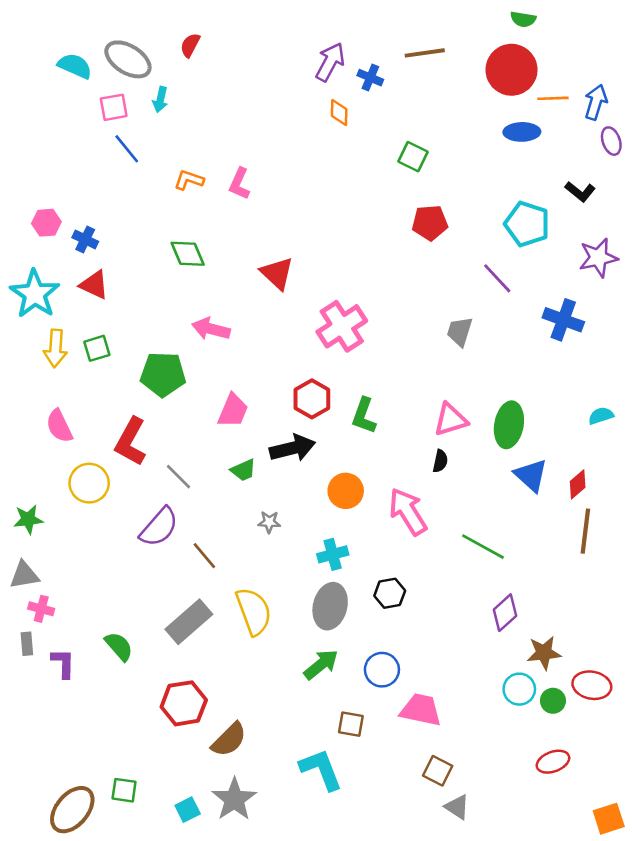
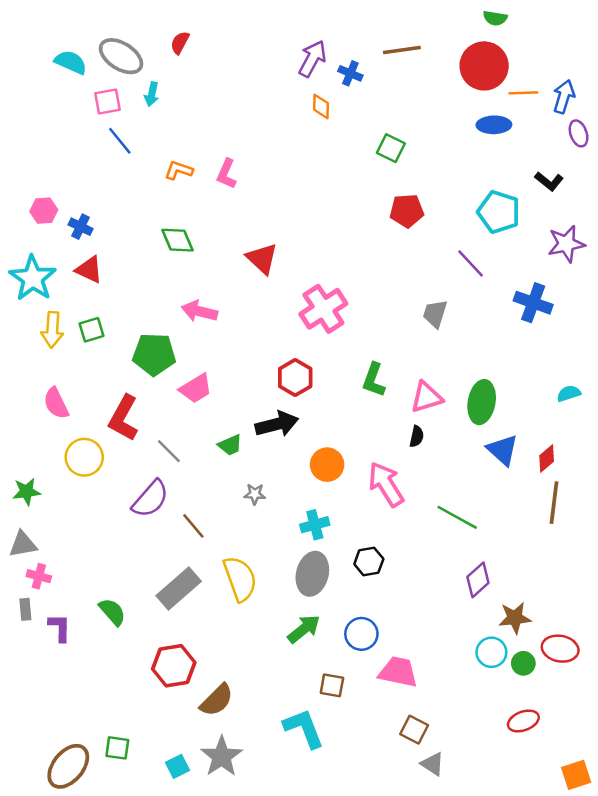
pink trapezoid: (233, 411) -> (196, 389), moved, turned 36
green L-shape: (364, 416) -> (374, 380), moved

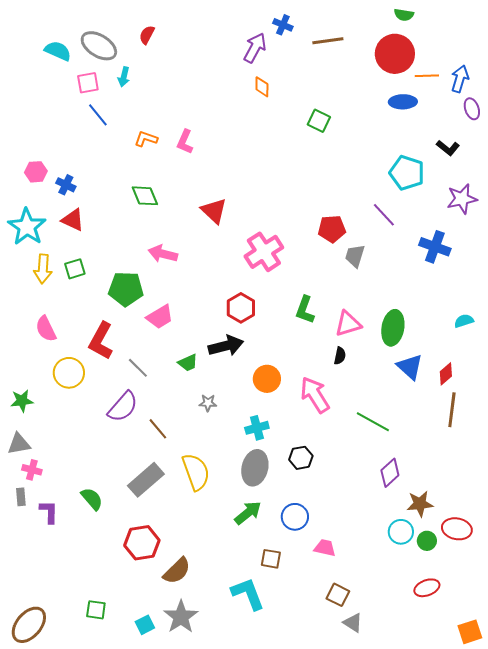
blue cross: (350, 73) -> (283, 25), moved
red pentagon: (407, 211) -> (332, 229), moved
pink trapezoid: (398, 672) -> (325, 548), size x0.7
brown ellipse: (68, 766) -> (29, 625), moved

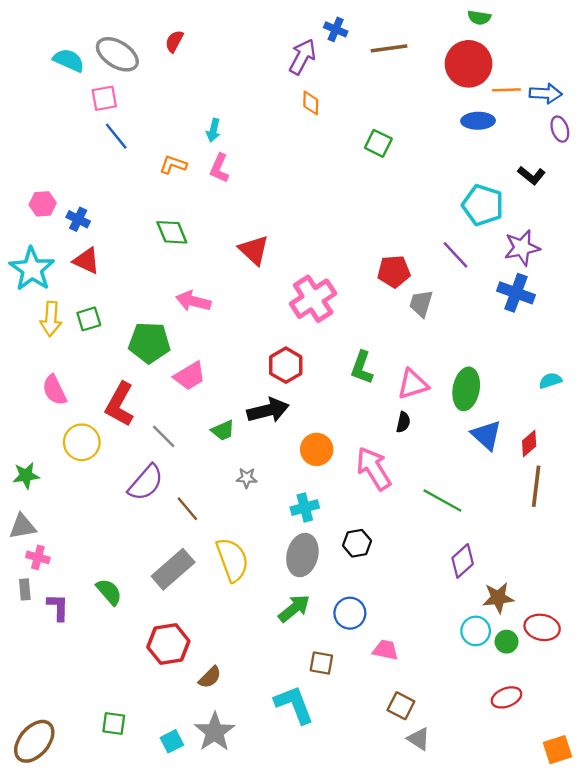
cyan arrow: (124, 77) -> (213, 130), moved
blue arrow: (460, 79) -> (546, 93), turned 76
purple star: (462, 199) -> (522, 248), moved
brown semicircle: (177, 571) -> (210, 677), size x0.7

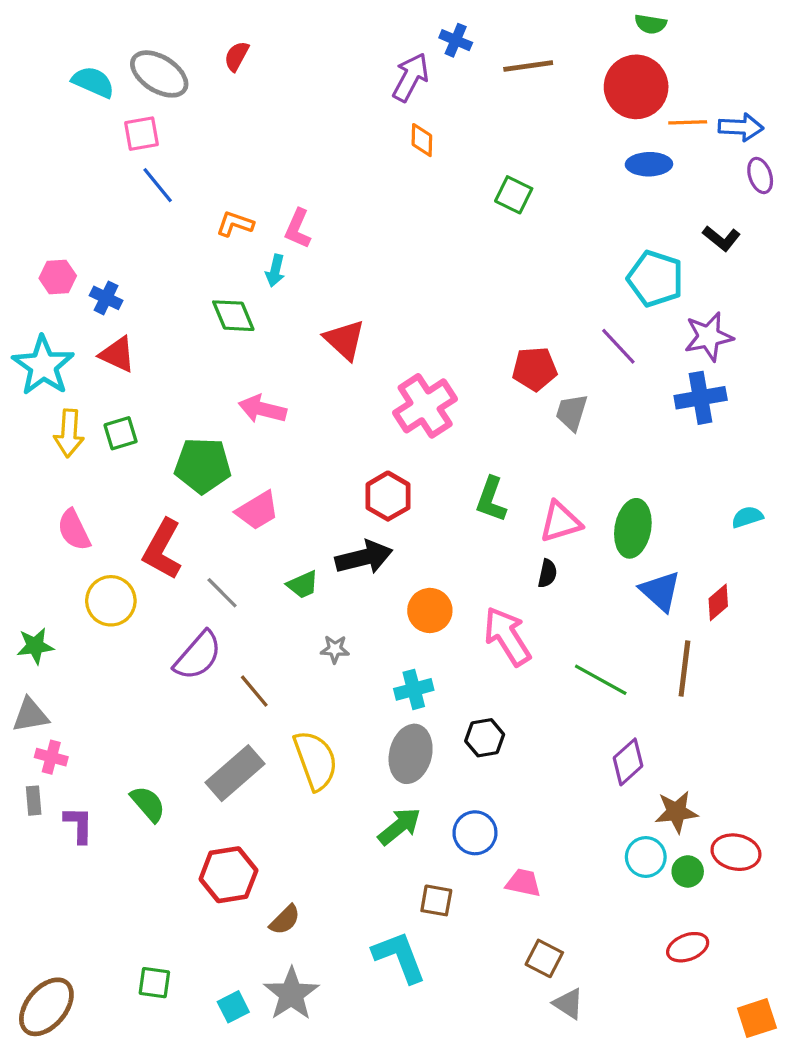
cyan arrow: (213, 130) -> (275, 271), moved
blue cross: (516, 293) -> (701, 398), turned -30
brown line: (536, 486) -> (684, 668), moved

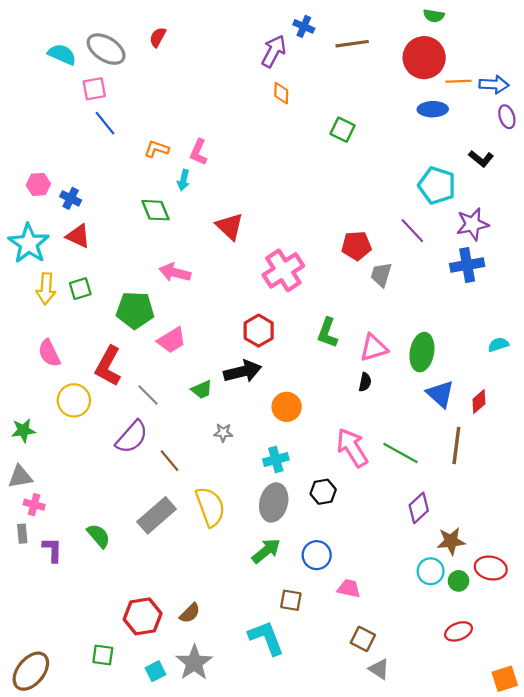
pink arrow: (507, 636) -> (352, 448), moved
red hexagon: (228, 875) -> (143, 616), moved

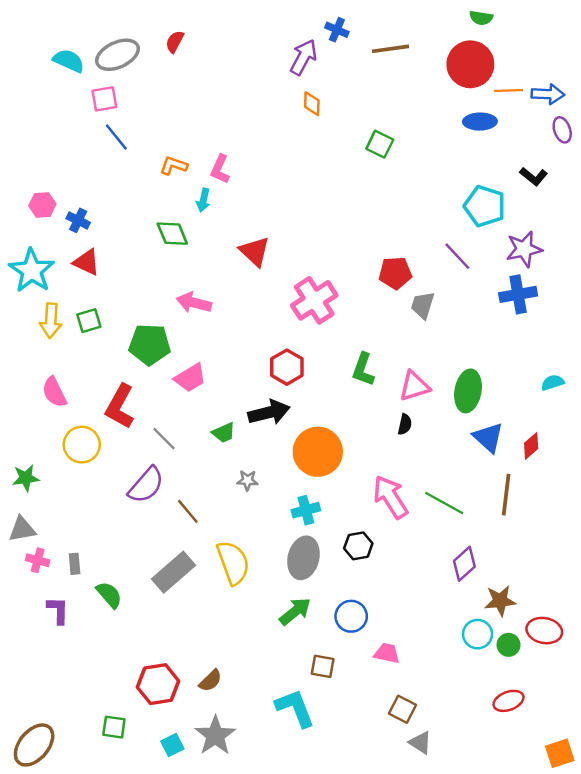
gray ellipse: (106, 49) -> (118, 55), turned -57
orange circle: (287, 407) -> (318, 452), size x1.5
gray rectangle: (22, 534) -> (75, 564), moved

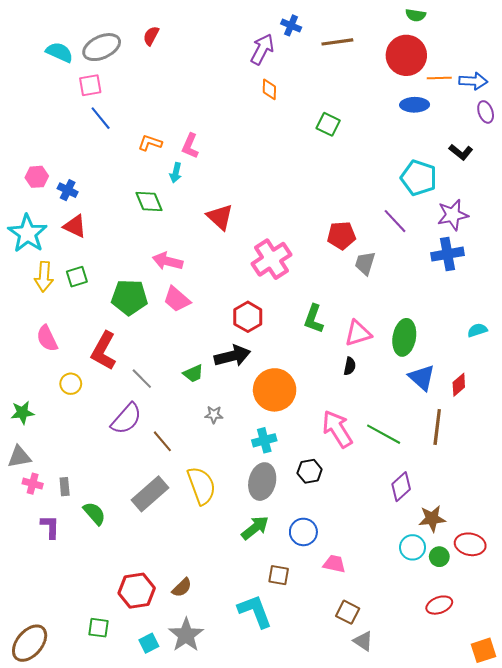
pink trapezoid: (190, 378) -> (177, 299), moved, turned 72
yellow circle: (82, 445) -> (71, 384), size x0.7

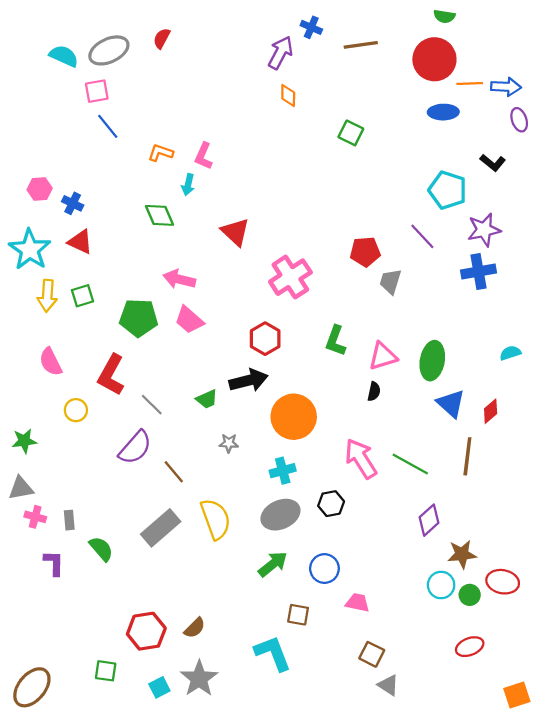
gray ellipse: (262, 482) -> (280, 515), turned 52

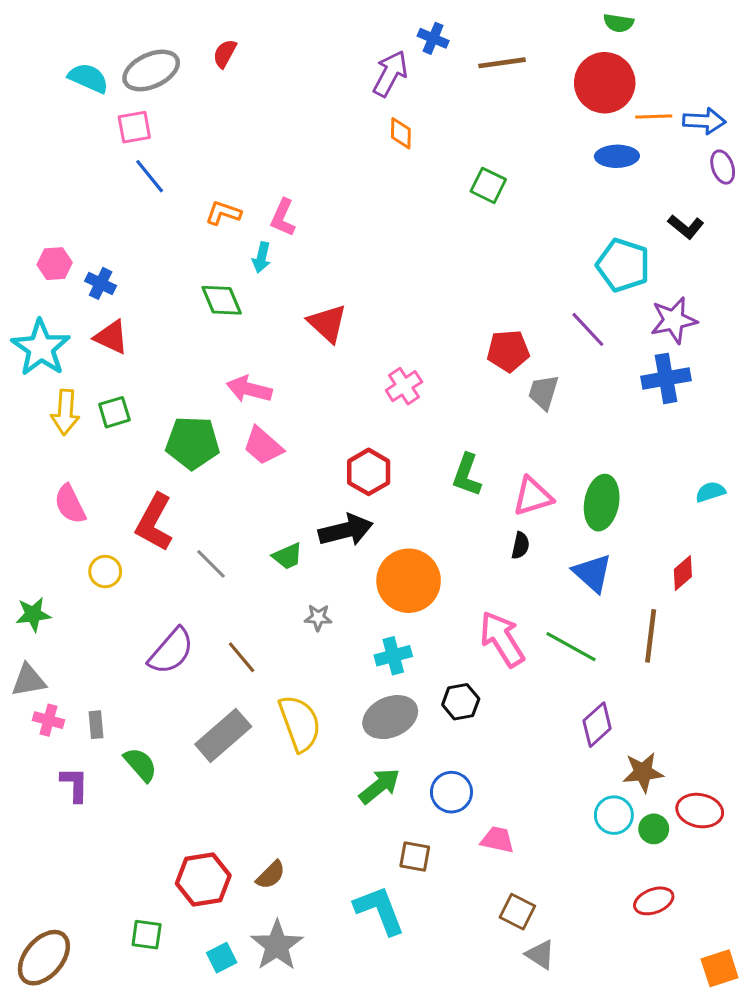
pink cross: (290, 277) -> (404, 386), size x0.6
blue triangle: (451, 404) -> (592, 573), moved
purple semicircle: (135, 448) -> (171, 651), moved

